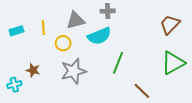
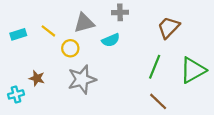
brown trapezoid: (170, 25) -> (169, 27), moved
yellow line: (43, 28) -> (48, 31), turned -48
cyan semicircle: (99, 36) -> (111, 40), size x0.7
green line: (118, 63) -> (155, 67), moved

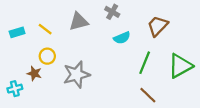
gray cross: (120, 12) -> (112, 12), turned 32
cyan semicircle: (111, 40) -> (122, 38), moved
yellow circle: (70, 48) -> (47, 56), moved

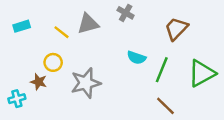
yellow line: (45, 29) -> (62, 32), moved
cyan rectangle: (17, 32) -> (22, 26), moved
cyan semicircle: (122, 38) -> (136, 58), moved, turned 42

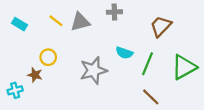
gray cross: (126, 13) -> (114, 12), turned -32
cyan rectangle: (22, 26) -> (20, 24), turned 48
yellow line: (62, 32) -> (56, 21), moved
gray star: (86, 83) -> (93, 70), moved

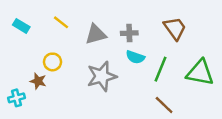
gray cross: (114, 12) -> (129, 33), moved
gray triangle: (80, 22) -> (96, 34), moved
brown trapezoid: (161, 26) -> (175, 28), turned 100
green triangle: (184, 67) -> (200, 73), turned 40

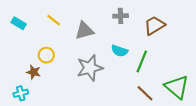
brown trapezoid: (175, 28) -> (154, 25), turned -85
gray cross: (129, 33) -> (121, 16), moved
green triangle: (200, 73) -> (177, 87), moved, turned 30
cyan cross: (17, 98) -> (21, 93), moved

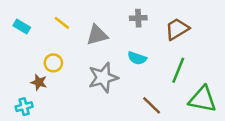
green line: (142, 61) -> (178, 70), moved
green triangle: (177, 87) -> (203, 99), turned -30
brown line: (145, 93) -> (152, 105), moved

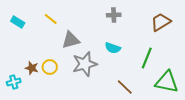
brown trapezoid: (177, 29) -> (161, 22), moved
gray triangle: (97, 35) -> (71, 40), moved
yellow circle: (53, 63) -> (50, 67), moved
cyan cross: (24, 107) -> (14, 82), moved

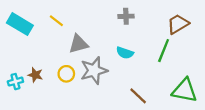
cyan rectangle: (18, 22) -> (20, 24), size x1.6
green line: (147, 58) -> (164, 51), moved
yellow circle: (50, 67) -> (66, 74), moved
cyan cross: (14, 82) -> (15, 82), moved

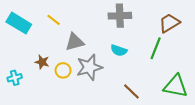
gray cross: (126, 16) -> (120, 16), size x1.5
brown star: (35, 75) -> (42, 62), moved

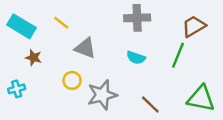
gray triangle: (75, 42) -> (85, 48), turned 36
brown star: (42, 62) -> (33, 58), moved
gray star: (89, 67) -> (102, 95), moved

